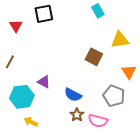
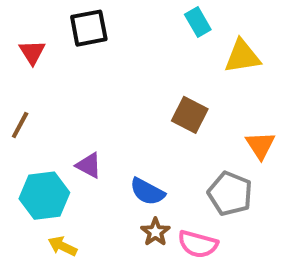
yellow triangle: (120, 40) -> (242, 56), moved

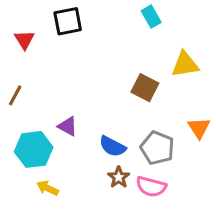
yellow triangle: (242, 56) -> (185, 64), moved
orange triangle: (260, 145) -> (199, 128), moved
gray pentagon: (230, 194) -> (157, 148), moved

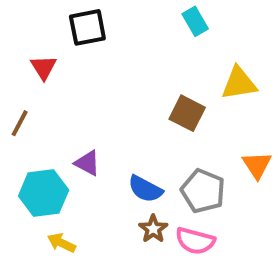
red triangle: (24, 40) -> (44, 67), moved

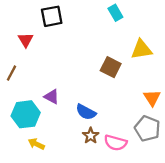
gray pentagon: (203, 191) -> (147, 129), moved

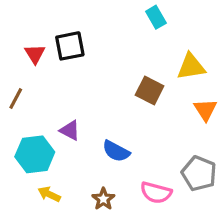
black square: (52, 16) -> (70, 46), moved
orange triangle: (152, 98) -> (205, 110), moved
brown star: (91, 136) -> (103, 199), moved

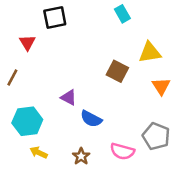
black square: (70, 46) -> (55, 18), moved
purple triangle: (70, 130) -> (69, 98), moved

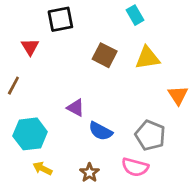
yellow triangle: (150, 53) -> (147, 58), moved
brown square: (117, 71) -> (105, 55), moved
gray pentagon: (156, 136) -> (150, 135), moved

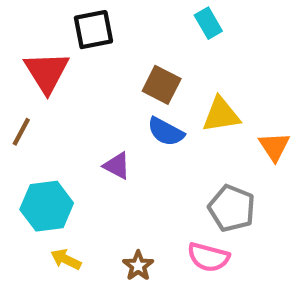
red triangle: (30, 47) -> (47, 72), size x1.6
yellow triangle: (147, 58) -> (221, 115), moved
blue semicircle: (100, 131) -> (166, 132), moved

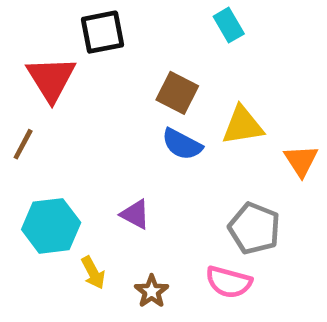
purple triangle: (117, 166) -> (135, 214), moved
yellow arrow: (66, 259) -> (93, 273), moved, turned -144

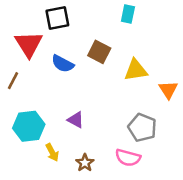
cyan rectangle: (229, 25) -> (128, 14), turned 42
blue semicircle: (182, 144) -> (63, 64), moved

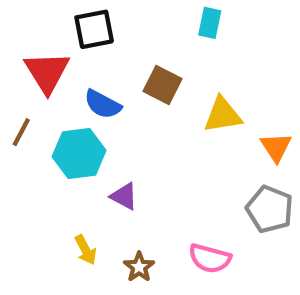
cyan hexagon: (29, 126) -> (79, 154), moved
gray pentagon: (142, 128) -> (270, 209), moved

